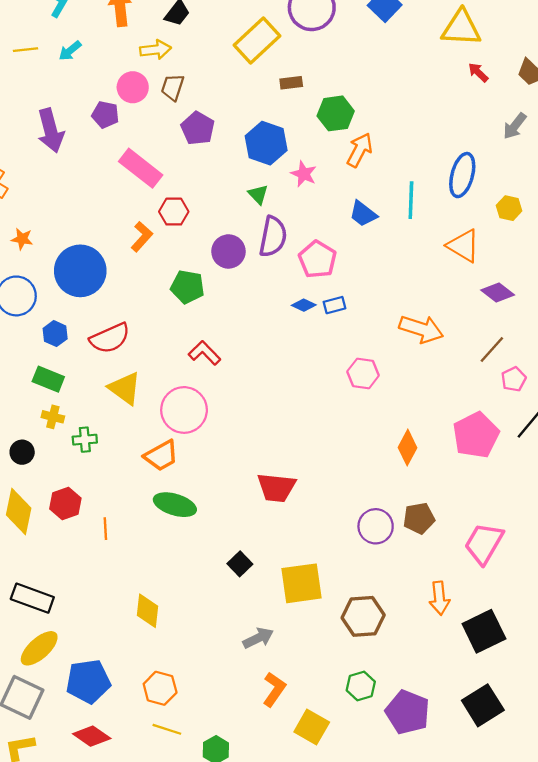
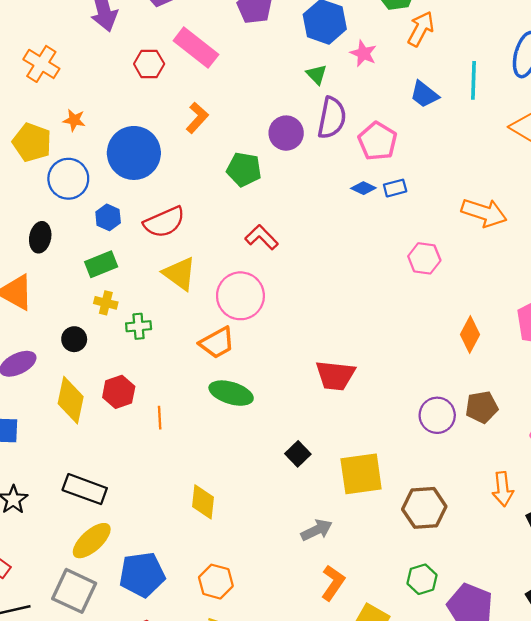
red hexagon: (174, 212) -> (149, 64), moved
green rectangle: (48, 379) -> (101, 264), turned -44

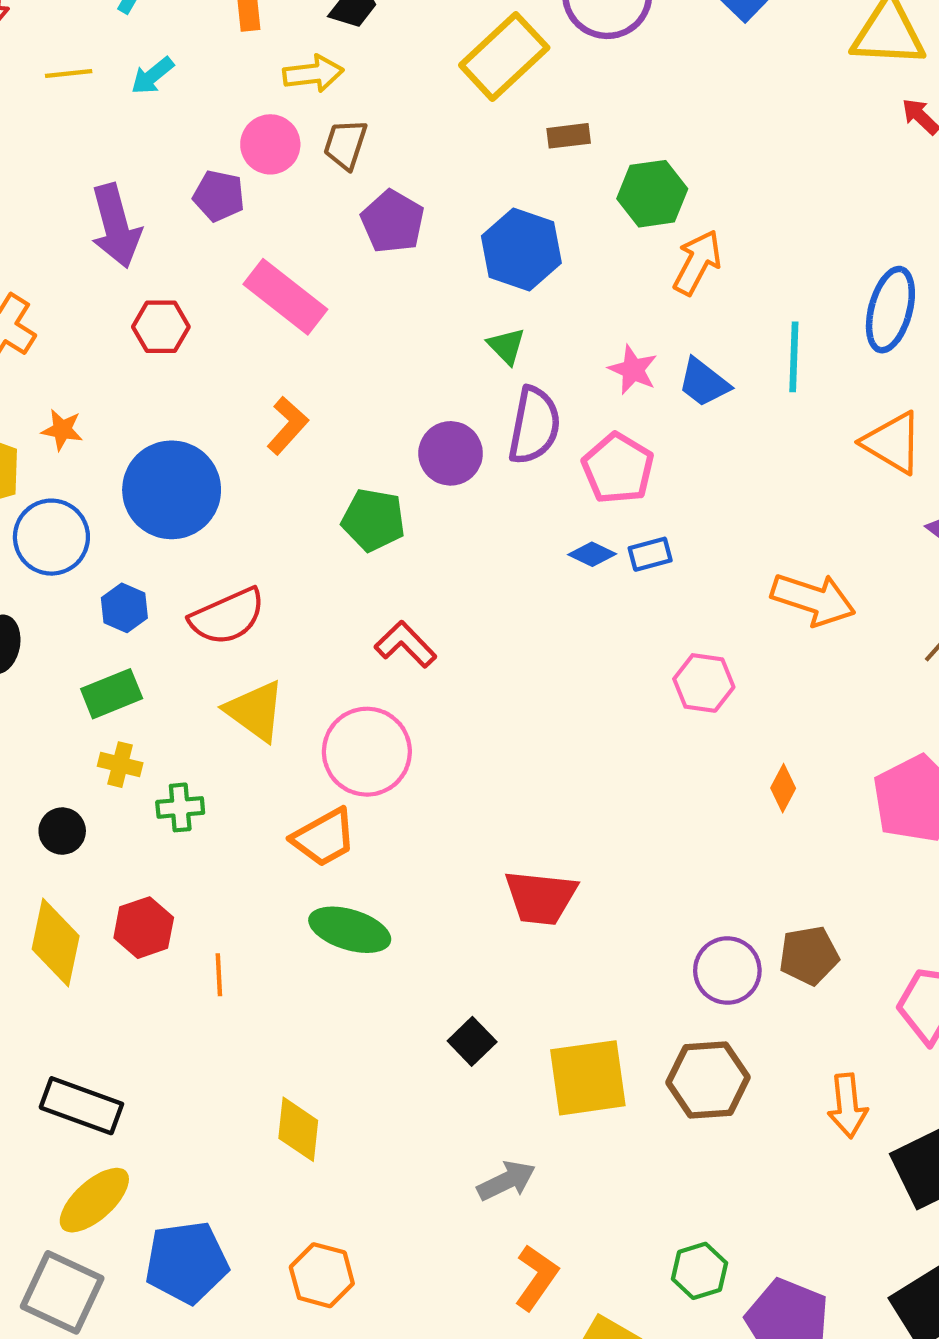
pink star: (363, 53) -> (633, 370), moved
red hexagon: (149, 64) -> (161, 327), moved
orange diamond: (470, 334) -> (783, 788), moved, size x0.7
brown hexagon: (424, 508) -> (708, 1080), moved

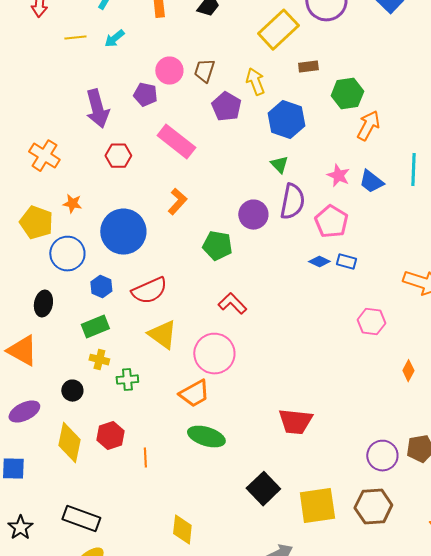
yellow arrow: (313, 74) -> (255, 82), moved, turned -104
blue rectangle: (650, 554) -> (346, 262), turned 30
black square: (472, 1041) -> (263, 489), size x1.5

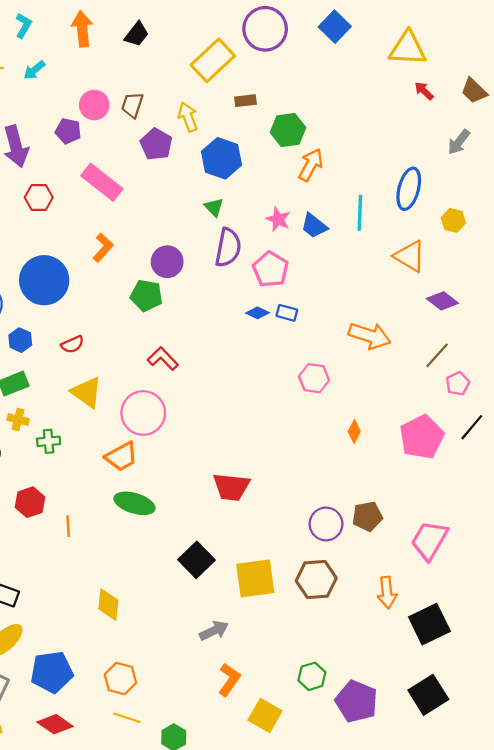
purple circle: (253, 215) -> (167, 262), moved
red semicircle: (149, 291) -> (72, 344), size x0.6

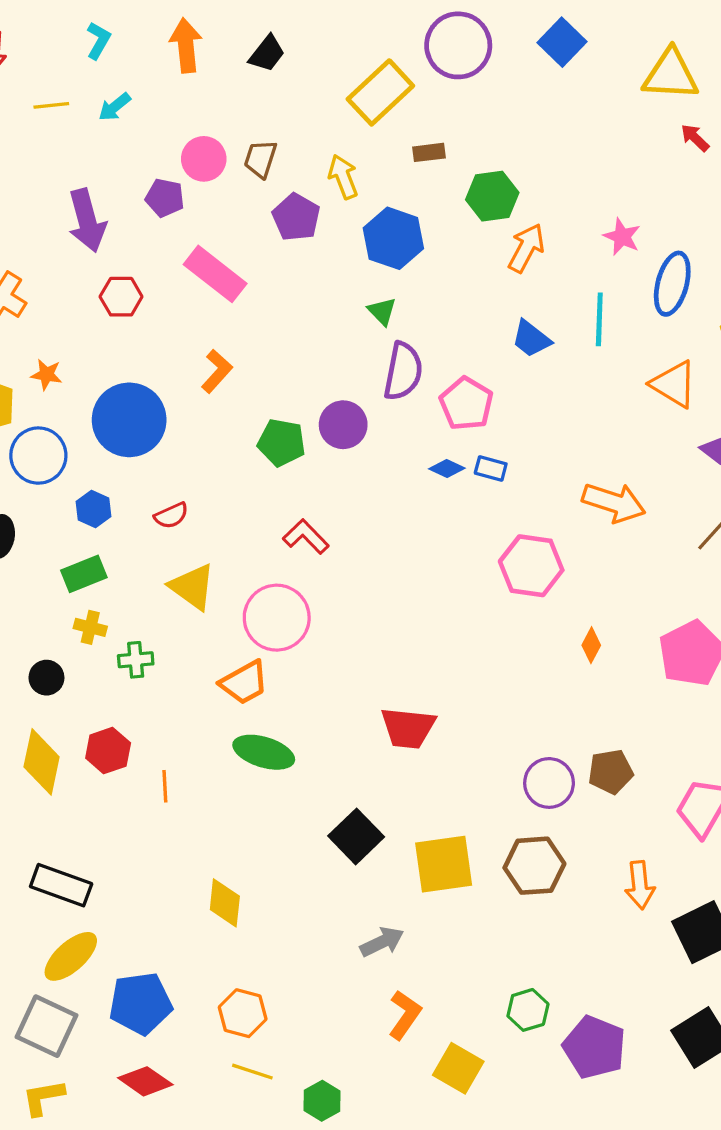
pink star: (278, 219) -> (622, 237), moved
purple circle: (167, 262) -> (343, 425), moved
pink hexagon: (314, 378) -> (531, 566), size x1.4

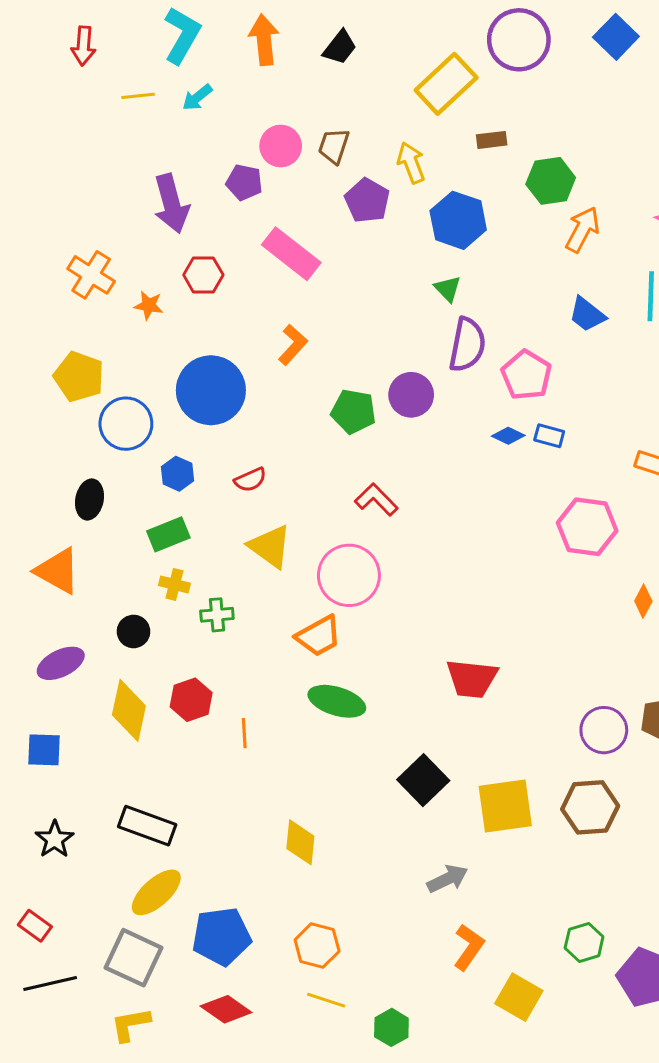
cyan L-shape: (98, 41) -> (182, 35), size x1.6
orange star: (46, 374) -> (149, 305), moved

